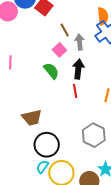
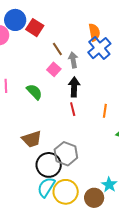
green semicircle: (51, 71) -> (34, 92), moved
gray hexagon: (94, 135) -> (66, 154), moved
cyan semicircle: (42, 167) -> (46, 187), size x1.5

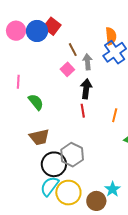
blue circle: (15, 20) -> (37, 31), moved
green semicircle: (34, 92) -> (36, 102), moved

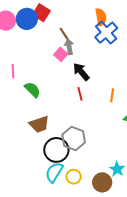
gray arrow: (88, 62) -> (69, 47), moved
black arrow: (86, 89) -> (81, 72), turned -42
yellow circle: (68, 193) -> (74, 177), size x0.6

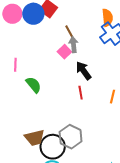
brown trapezoid: (39, 124) -> (35, 138), moved

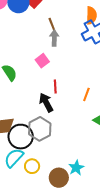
pink square: (64, 52) -> (42, 61), moved
black arrow: (83, 71) -> (46, 102), moved

